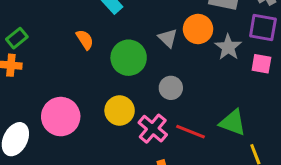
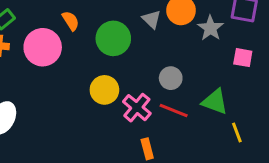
pink square: (261, 64) -> (243, 58), moved
gray circle: (171, 88) -> (171, 78), moved
pink circle: (61, 117) -> (43, 47), moved

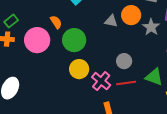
gray triangle: (152, 19) -> (111, 21), turned -32
green circle: (113, 38) -> (74, 40), moved
red line: (174, 111) -> (126, 83), turned -30

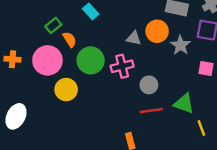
green rectangle: (11, 21) -> (53, 25), moved
yellow circle: (79, 69) -> (66, 90), moved
pink cross: (101, 81) -> (122, 66), moved, turned 36

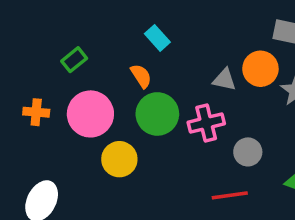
green rectangle: (53, 25) -> (74, 60), moved
orange semicircle: (70, 39) -> (141, 76), moved
red line: (151, 111) -> (230, 195), moved

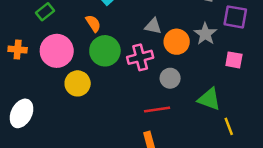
orange circle: (260, 69) -> (177, 42), moved

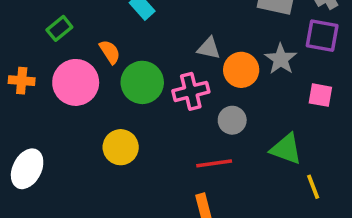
orange semicircle: (93, 23) -> (110, 52), moved
yellow circle: (78, 83) -> (121, 147), moved

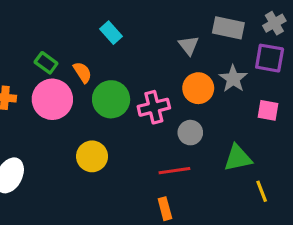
green rectangle: (59, 28) -> (46, 63), moved, turned 75
gray triangle: (209, 48) -> (189, 45), moved, turned 40
green triangle: (286, 149) -> (238, 158), turned -32

